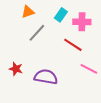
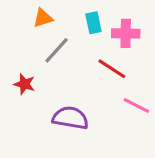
cyan rectangle: (61, 15) -> (93, 23), turned -48
red star: (16, 69) -> (24, 84), moved

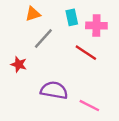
pink line: (136, 106) -> (89, 106), moved

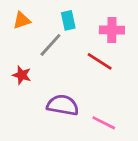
orange triangle: (33, 14) -> (22, 20), moved
cyan rectangle: (72, 17) -> (68, 20), moved

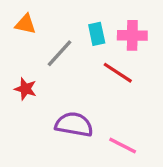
orange triangle: (22, 20) -> (26, 24), turned 30
cyan rectangle: (68, 20) -> (97, 34), moved

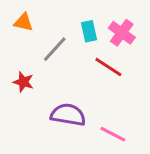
pink cross: (132, 35) -> (122, 33), turned 35

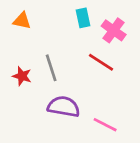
cyan rectangle: (89, 31) -> (83, 18), moved
gray line: (55, 49) -> (51, 68), moved, turned -60

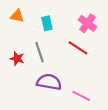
cyan rectangle: (83, 18) -> (47, 23), moved

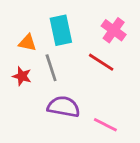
orange triangle: (17, 16) -> (27, 43), moved
cyan rectangle: (47, 23) -> (61, 30), size x1.5

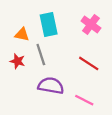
red line: (101, 62) -> (89, 63), moved

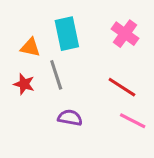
purple semicircle: (51, 86) -> (70, 118), size x0.7
pink line: (84, 100) -> (133, 121), moved

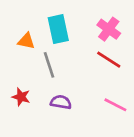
red star: (24, 84) -> (21, 97), moved
red line: (122, 87) -> (109, 60), moved

